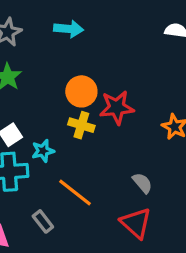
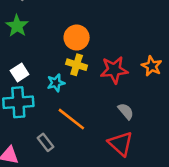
red star: (117, 107) -> (114, 70), moved
cyan star: (43, 151) -> (56, 83), moved

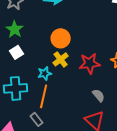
yellow cross: (77, 65) -> (61, 59), turned 35
white square: (20, 72) -> (17, 52), moved
orange line: (71, 119) -> (44, 96), moved, turned 65

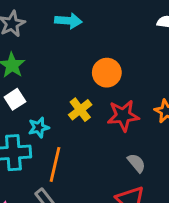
orange circle: (61, 38) -> (107, 73), moved
cyan star: (45, 73) -> (39, 127), moved

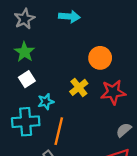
gray semicircle: (136, 163) -> (124, 130), turned -91

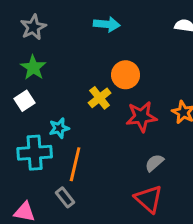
cyan arrow: (69, 16) -> (107, 24), moved
white square: (27, 79) -> (25, 101), moved
yellow cross: (79, 87) -> (100, 98), moved

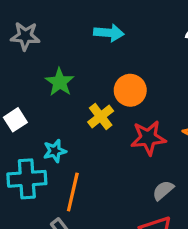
gray star: (33, 27) -> (25, 36), turned 30
green star: (33, 68) -> (60, 82), moved

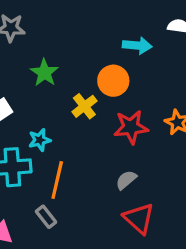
cyan arrow: (109, 33) -> (137, 45), moved
gray semicircle: (163, 190) -> (126, 180), moved

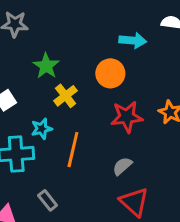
yellow cross: (84, 106) -> (66, 96), moved
orange line: (57, 180) -> (73, 150), moved

